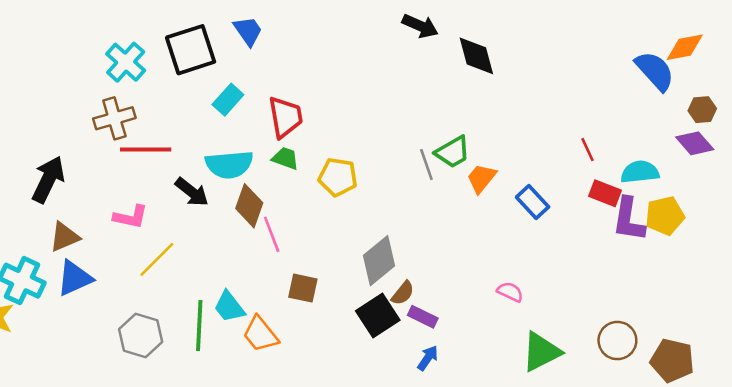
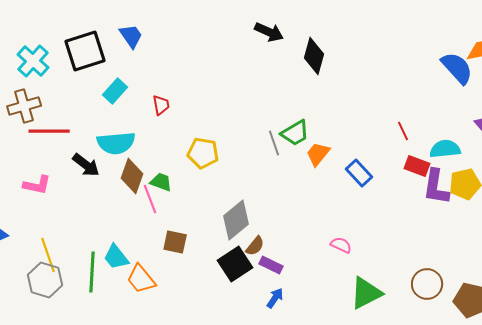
black diamond: (476, 56) -> (314, 56), turned 30
red trapezoid: (285, 117) -> (161, 105), size x0.6
green trapezoid: (285, 158) -> (161, 182), moved
yellow line: (157, 259) -> (48, 255), moved, turned -64

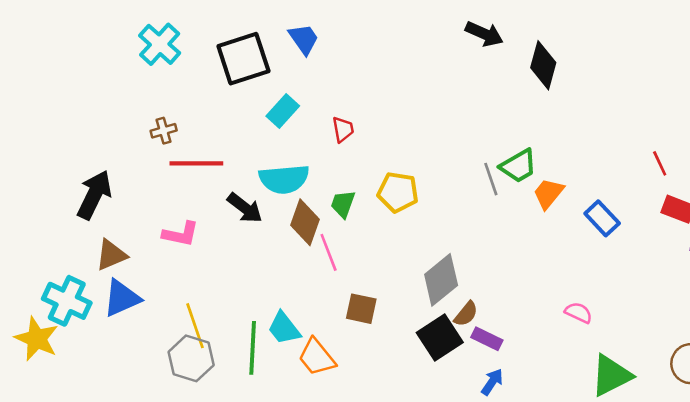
cyan cross: (33, 61) -> (160, 44), moved
brown cross: (24, 106) -> (164, 131), size x0.6
green trapezoid: (161, 182) -> (343, 204), moved, turned -90

